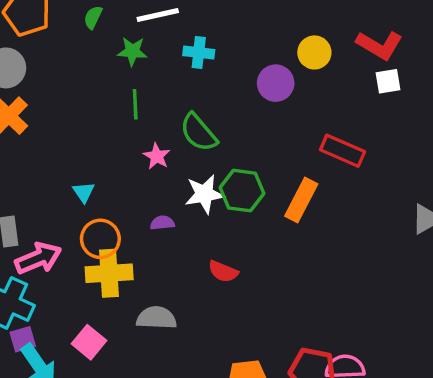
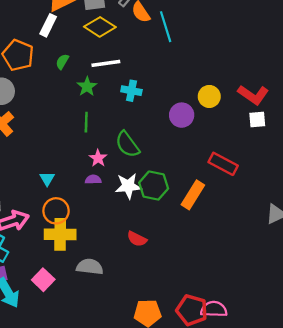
green star: (132, 51) -> (87, 86), turned 30
purple semicircle: (162, 223) -> (93, 180), moved

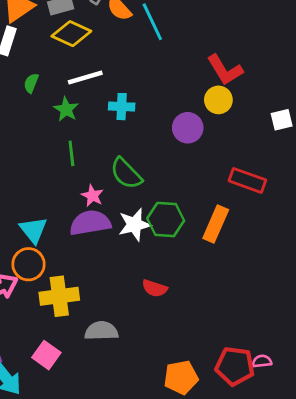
red L-shape: (253, 95) -> (225, 70), moved, turned 32
cyan triangle: (47, 179) -> (33, 230), size x1.5
purple semicircle: (93, 180) -> (90, 223), size x2.0
orange circle: (56, 211) -> (29, 264), moved
pink semicircle: (214, 309) -> (262, 361), size x0.6

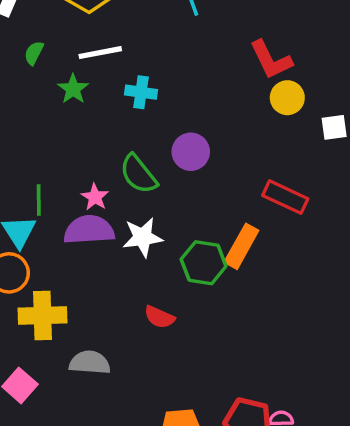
yellow circle: (218, 100) -> (287, 98), moved
purple circle: (188, 128) -> (191, 152), moved
green line: (71, 153) -> (39, 200), moved
green hexagon: (166, 220) -> (204, 263), moved

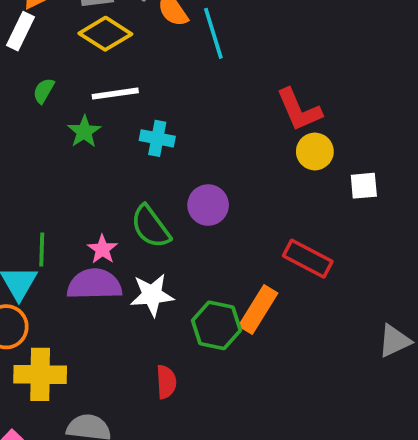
red semicircle: (159, 317) -> (166, 382), turned -120

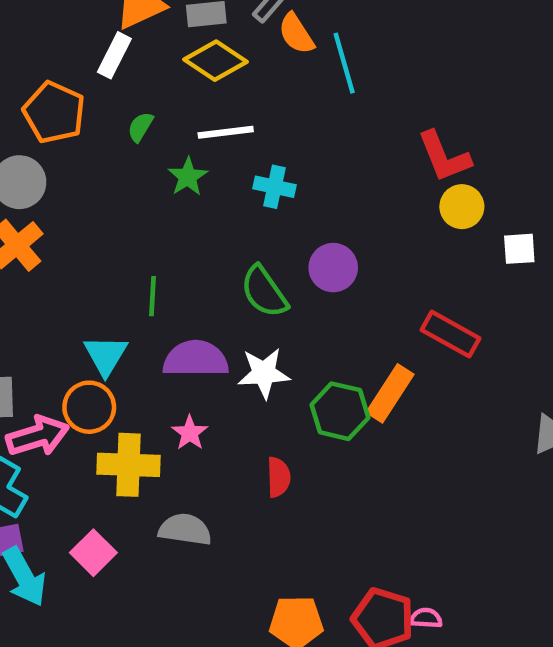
pink star: (102, 249) -> (190, 433), moved
green line: (42, 250) -> (153, 296), moved

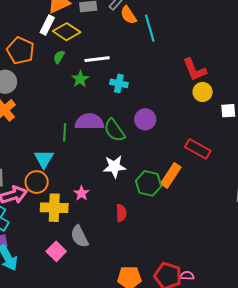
yellow diamond: (215, 61) -> (67, 32), moved
purple semicircle: (196, 359) -> (89, 122), moved
gray semicircle: (185, 529) -> (80, 236), turned -125
pink square: (93, 553) -> (56, 251), moved

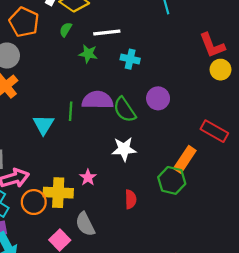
green star: (80, 79) -> (88, 54), turned -30
cyan triangle: (44, 159) -> (43, 125), moved
orange circle: (37, 182) -> (34, 202), moved
green hexagon: (148, 183) -> (172, 180), moved

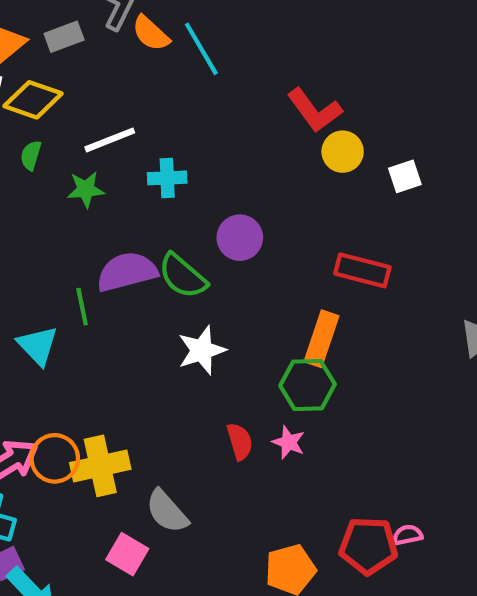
pink star: (88, 177) -> (289, 442), moved
orange circle: (34, 202) -> (55, 458), moved

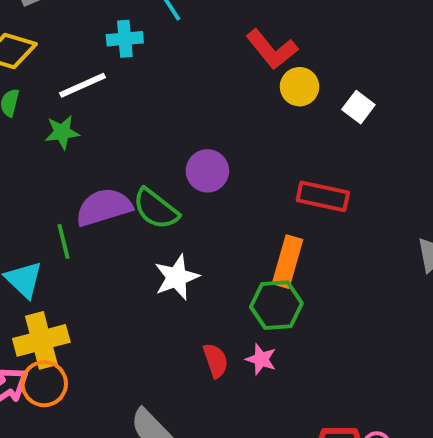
white square: (405, 176) -> (358, 107), turned -32
cyan cross: (167, 178) -> (125, 39), moved
yellow cross: (100, 466) -> (41, 340), moved

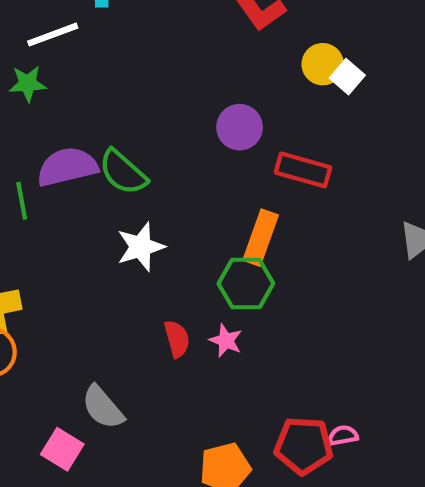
yellow circle: (300, 87) -> (323, 64), moved
purple circle: (207, 171) -> (240, 127), moved

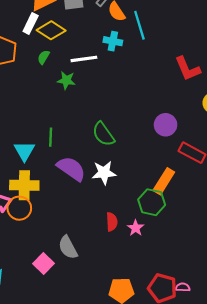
purple semicircle: (67, 167) -> (71, 169), moved, turned 36

